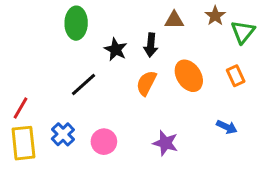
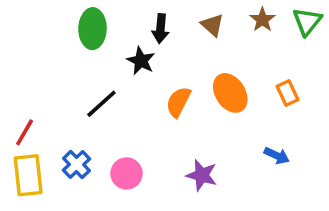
brown triangle: (174, 20) -> (212, 25), turned 42
green triangle: (243, 32) -> (307, 21), moved
black arrow: (151, 45) -> (160, 29), moved

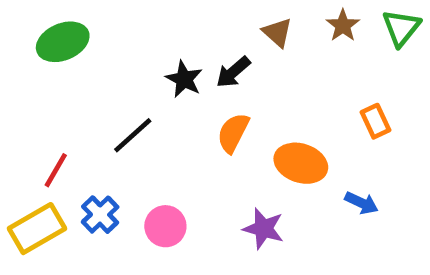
green ellipse: (93, 29) -> (63, 42), moved, turned 66
black arrow: (160, 29) -> (233, 72), moved, turned 44
orange ellipse: (230, 93) -> (301, 163), moved, turned -39
red line: (25, 132) -> (56, 170), moved
yellow rectangle: (28, 175) -> (37, 229), turned 66

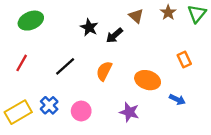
black star: (184, 79) -> (89, 27), moved
orange semicircle: (233, 133) -> (104, 71), moved
red line: (56, 170) -> (22, 63), moved

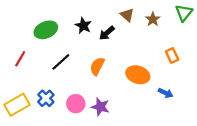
brown star: (168, 13) -> (153, 19), moved
green ellipse: (31, 21) -> (46, 30), moved
purple star: (129, 112) -> (100, 107), moved

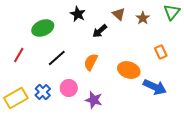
black star: (83, 26) -> (78, 14), moved
blue arrow: (166, 93) -> (155, 87), size x1.6
pink circle: (76, 104) -> (69, 88), moved

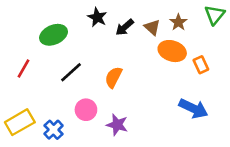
brown triangle: (119, 14) -> (152, 27), moved
black arrow: (100, 31) -> (125, 27), moved
orange ellipse: (129, 70) -> (172, 51), moved
blue cross: (43, 92) -> (53, 130), moved

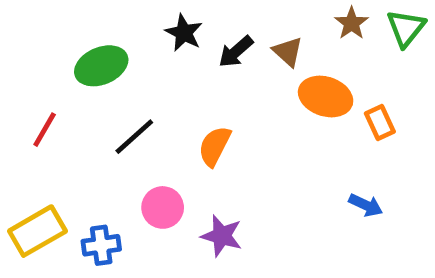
brown star: (178, 22) -> (352, 23), moved
blue arrow: (193, 108) -> (366, 205), size x0.6
blue cross: (53, 130) -> (101, 245), turned 36

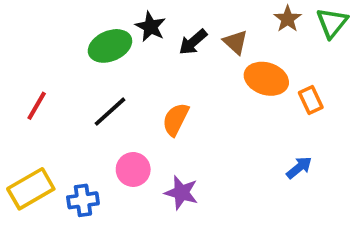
green ellipse: (101, 66) -> (110, 46), moved
blue arrow: (366, 205) -> (299, 168), turned -64

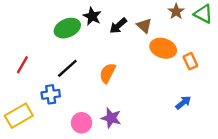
green triangle: (332, 23) -> (203, 14), turned -42
pink circle: (133, 169) -> (81, 123), moved
blue cross: (83, 200) -> (51, 94), moved

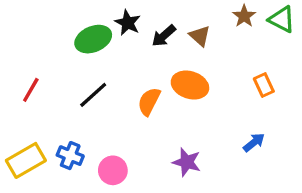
orange ellipse: (163, 48) -> (190, 85), moved
blue cross: (51, 94) -> (70, 156), moved, turned 30
purple star: (111, 118) -> (187, 162), moved

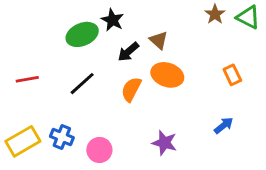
black arrow: (164, 36) -> (128, 52), moved
brown triangle: (200, 36) -> (159, 40), moved
red line: (31, 90) -> (27, 79), turned 50

